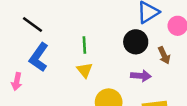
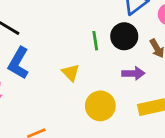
green line: (84, 45) -> (95, 41), moved

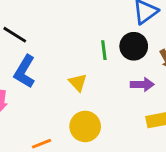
yellow circle: (100, 106) -> (85, 126), moved

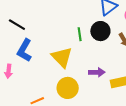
yellow triangle: (78, 82) -> (62, 57), size x1.6
purple arrow: (142, 84) -> (97, 72), moved

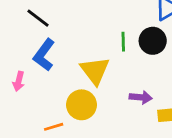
yellow circle: (68, 88) -> (82, 105), moved

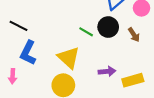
green line: (123, 42) -> (86, 32), turned -48

